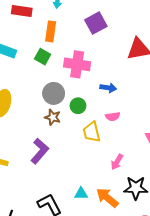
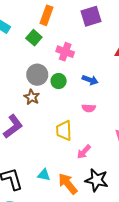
pink cross: (77, 64) -> (65, 52), size x0.7
green circle: (78, 106) -> (59, 81), moved
yellow trapezoid: (92, 132) -> (64, 130), moved

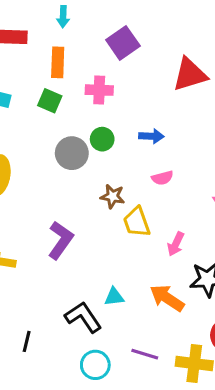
pink cross: (65, 52) -> (99, 90), moved
green circle: (59, 81) -> (102, 139), moved
brown star: (32, 97) -> (113, 196), moved
cyan triangle: (44, 175) -> (114, 297), moved

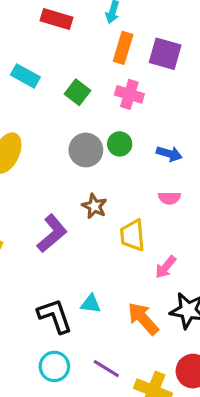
purple square: (123, 43) -> (165, 54), turned 36
orange rectangle: (58, 62) -> (123, 48), moved
brown star: (113, 196) -> (94, 206), moved

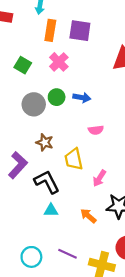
pink cross: (129, 94) -> (59, 62), turned 36
blue arrow: (169, 154) -> (82, 98), moved
black L-shape: (55, 316) -> (47, 182), moved
orange arrow: (143, 319) -> (88, 216), size x0.7

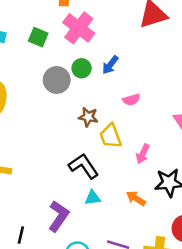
pink cross: (59, 62) -> (79, 28), size x1.4
blue arrow: (82, 98) -> (110, 65), turned 126
brown star: (45, 142) -> (88, 117), moved
purple L-shape: (18, 165) -> (59, 216), moved

